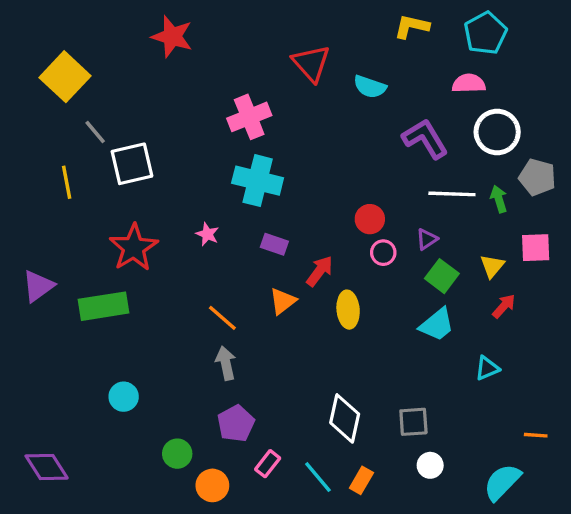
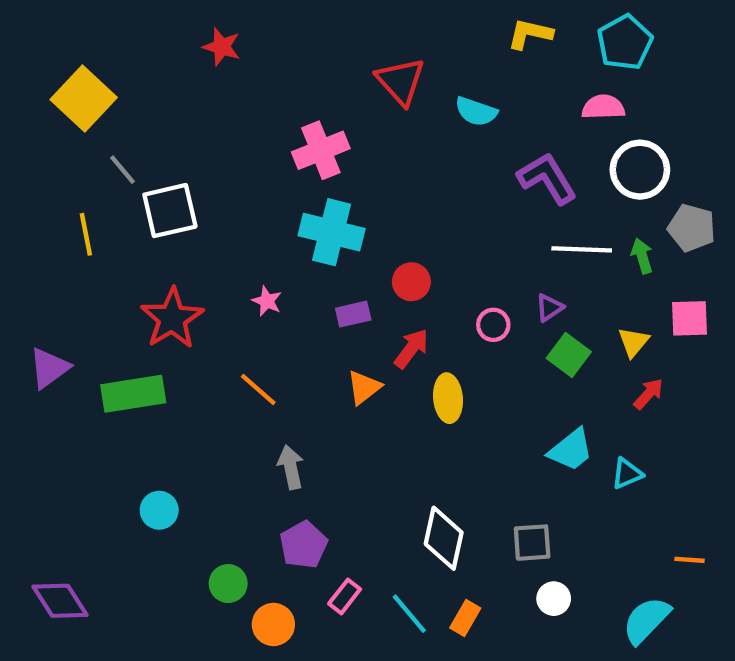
red star: (172, 37) -> (222, 47), size x0.7
red circle: (370, 219) -> (411, 282), moved
purple rectangle: (274, 244) -> (353, 314), turned -32
orange line: (222, 318) -> (258, 390), moved
cyan trapezoid: (437, 325) -> (571, 450), moved

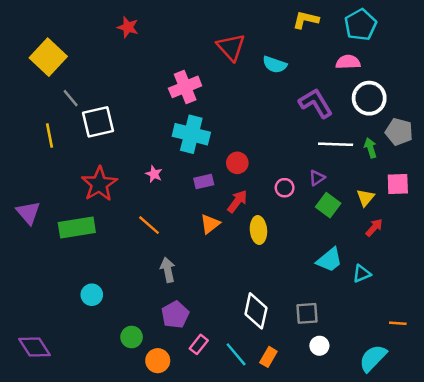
purple triangle: (49, 368) -> (28, 213), turned -35

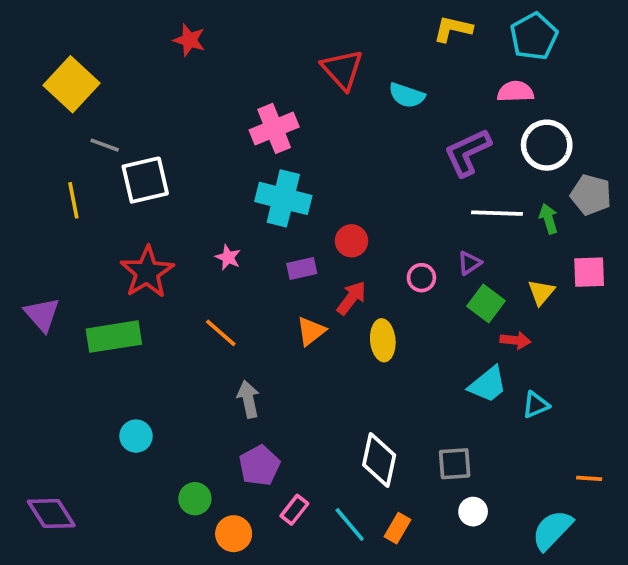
gray line: (71, 98) -> (105, 145), turned -30
purple L-shape: (316, 103) -> (468, 152), turned -84
red arrow: (374, 228) -> (515, 340), moved, turned 54

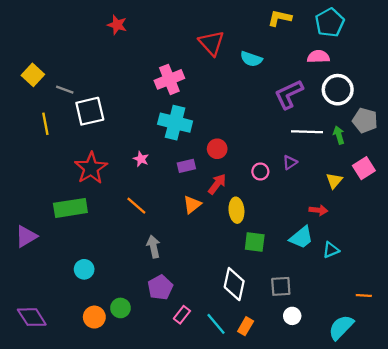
yellow square: (72, 84) -> (33, 75), moved, size x0.7
pink square: (589, 272) -> (364, 168), turned -30
green square: (486, 303) -> (255, 242), moved, turned -30
purple triangle: (42, 314) -> (26, 236), moved, turned 40
orange circle: (234, 534) -> (94, 317), moved

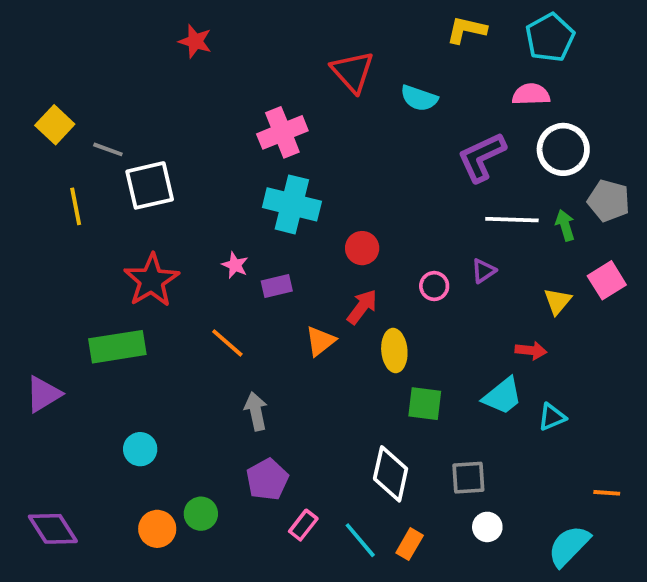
purple rectangle: (186, 166) -> (277, 286), moved

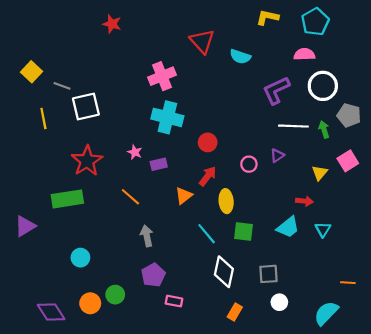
cyan triangle: (552, 417) -> (323, 229), moved, turned -35
pink rectangle: (303, 525) -> (174, 301), turned 63
purple diamond: (53, 529) -> (51, 312), moved
cyan line: (360, 540) -> (207, 234), moved

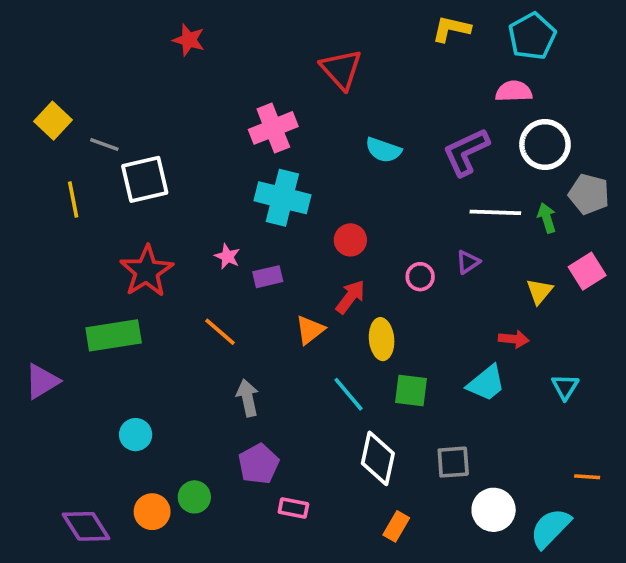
cyan semicircle: (240, 57) -> (383, 150), moved
cyan triangle: (323, 229) -> (565, 387), moved
white circle: (279, 302) -> (494, 510), moved, size x1.5

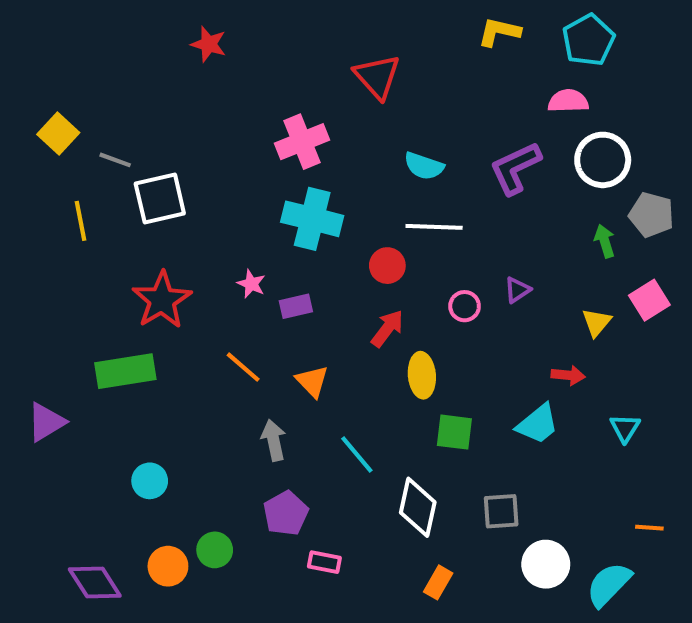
white line: (495, 212) -> (434, 227), moved
orange triangle: (310, 330) -> (312, 381), moved, turned -36
cyan line: (349, 394) -> (357, 454), moved

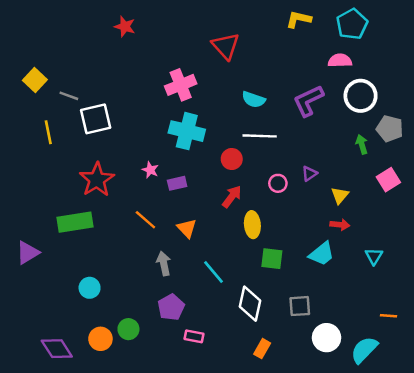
yellow triangle: (597, 322) -> (340, 195), moved

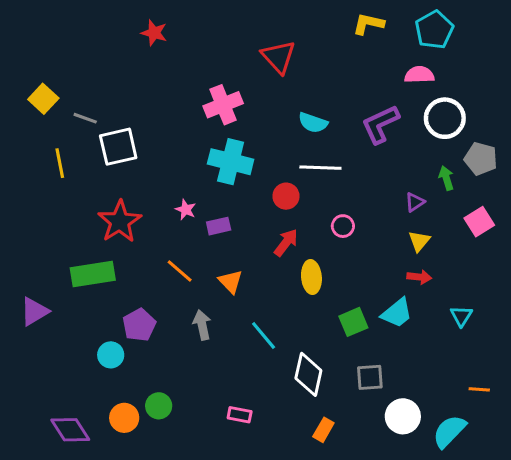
purple triangle: (309, 174) -> (415, 202), moved
green square: (272, 259) -> (353, 322), moved, turned -30
purple pentagon: (171, 307) -> (139, 325), moved

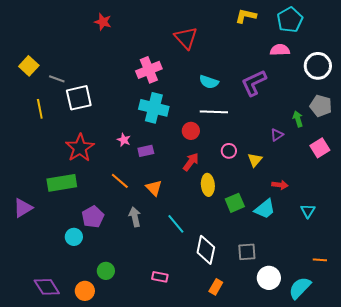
white circle: (445, 118) -> (318, 66), moved
yellow triangle: (419, 241) -> (255, 160), moved
green square: (353, 322) -> (235, 203), moved
orange circle: (124, 418) -> (85, 291), moved

